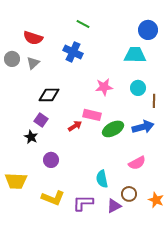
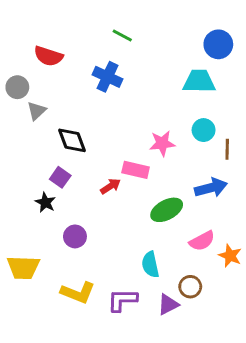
gray triangle: (33, 63) -> (37, 111), moved
pink star: (104, 87) -> (162, 143), moved
black diamond: (49, 95) -> (72, 140), turned 70
green ellipse: (113, 129) -> (167, 210), moved
orange star: (156, 200) -> (230, 256), moved

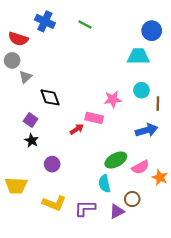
red semicircle: (48, 56) -> (18, 39), moved
blue cross: (107, 77) -> (45, 21), moved
purple square: (60, 177) -> (31, 120), moved
green ellipse: (167, 210) -> (116, 160), moved

